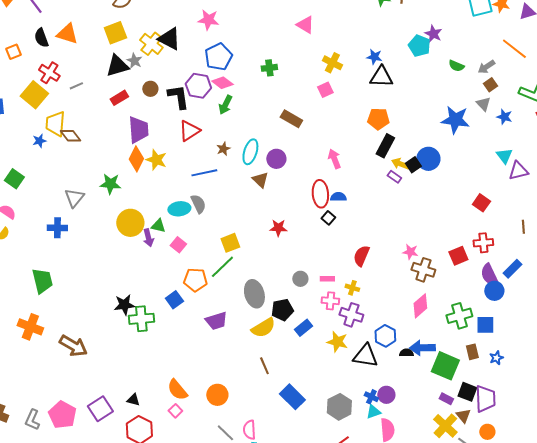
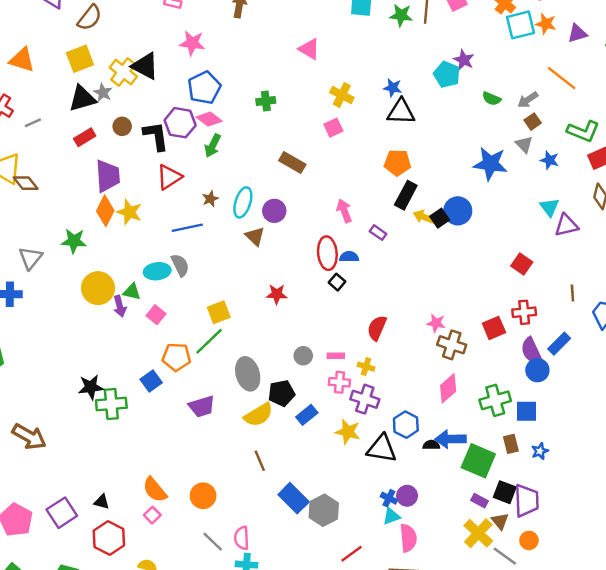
purple rectangle: (394, 177) -> (378, 233), moved
gray hexagon: (339, 407) -> (324, 510), moved

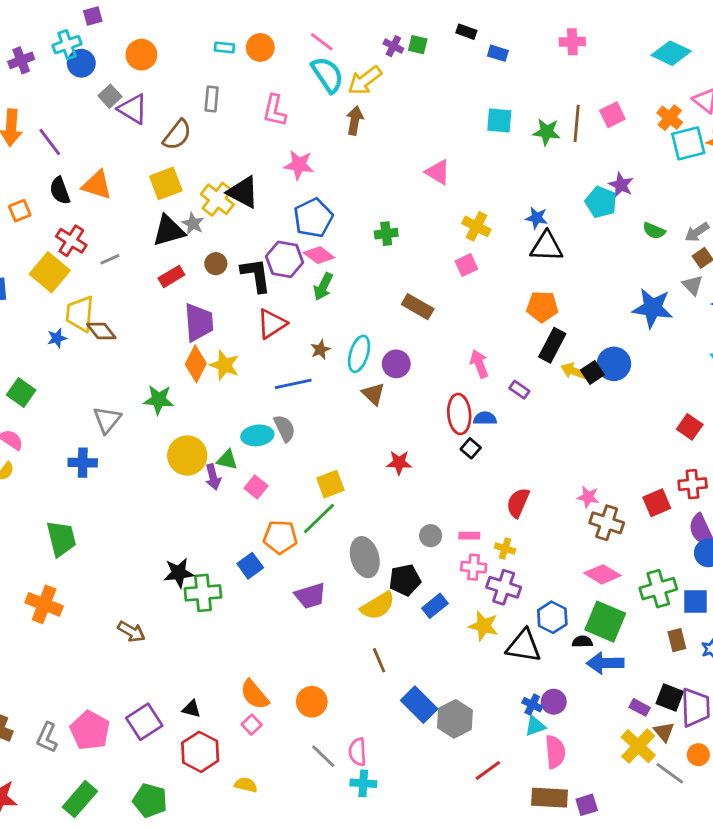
pink diamond: (448, 388) -> (602, 574), turned 72
brown arrow: (29, 437) -> (131, 632), moved, size x0.7
blue arrow: (451, 439) -> (605, 663), moved
green square: (478, 461) -> (605, 622), moved

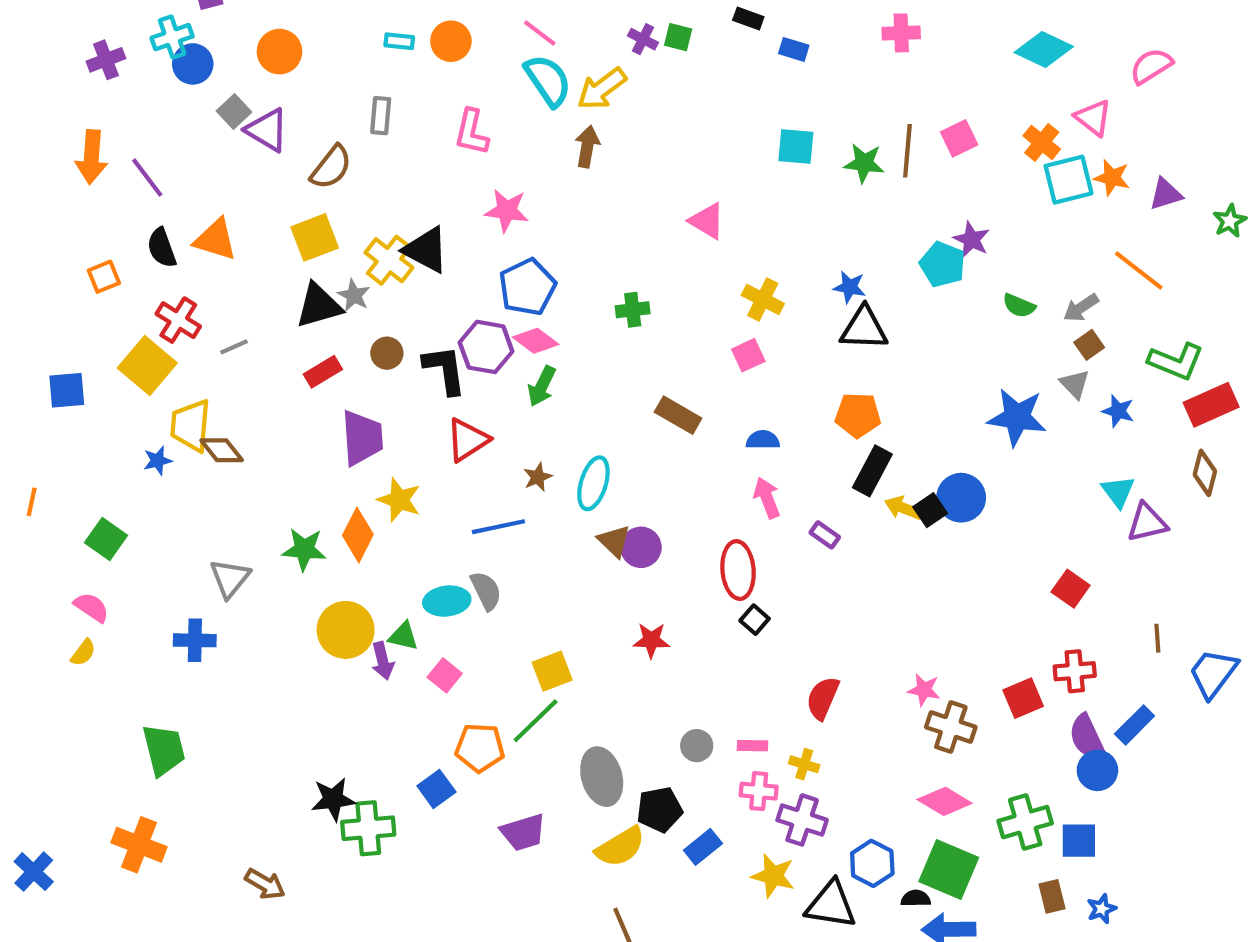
orange diamond: (196, 364) -> (358, 535), moved
purple circle: (396, 364) -> (641, 547), moved
blue semicircle: (485, 418) -> (763, 440), moved

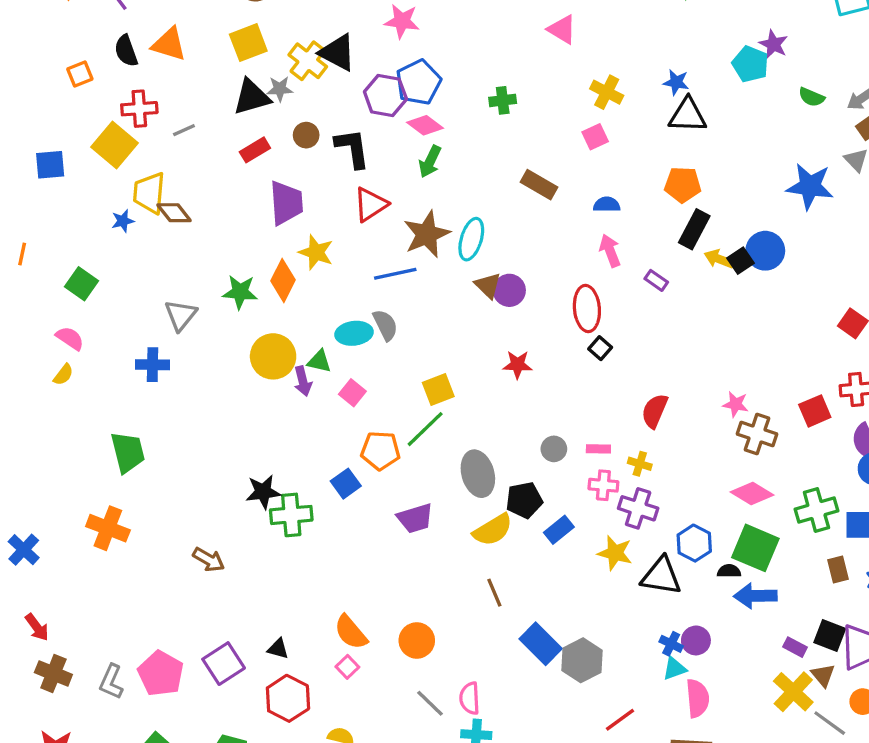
gray star: (354, 295) -> (280, 89), turned -30
red cross: (178, 320) -> (139, 109), turned -36
purple hexagon: (486, 347) -> (385, 95), moved
brown star: (538, 477) -> (427, 234), size x2.0

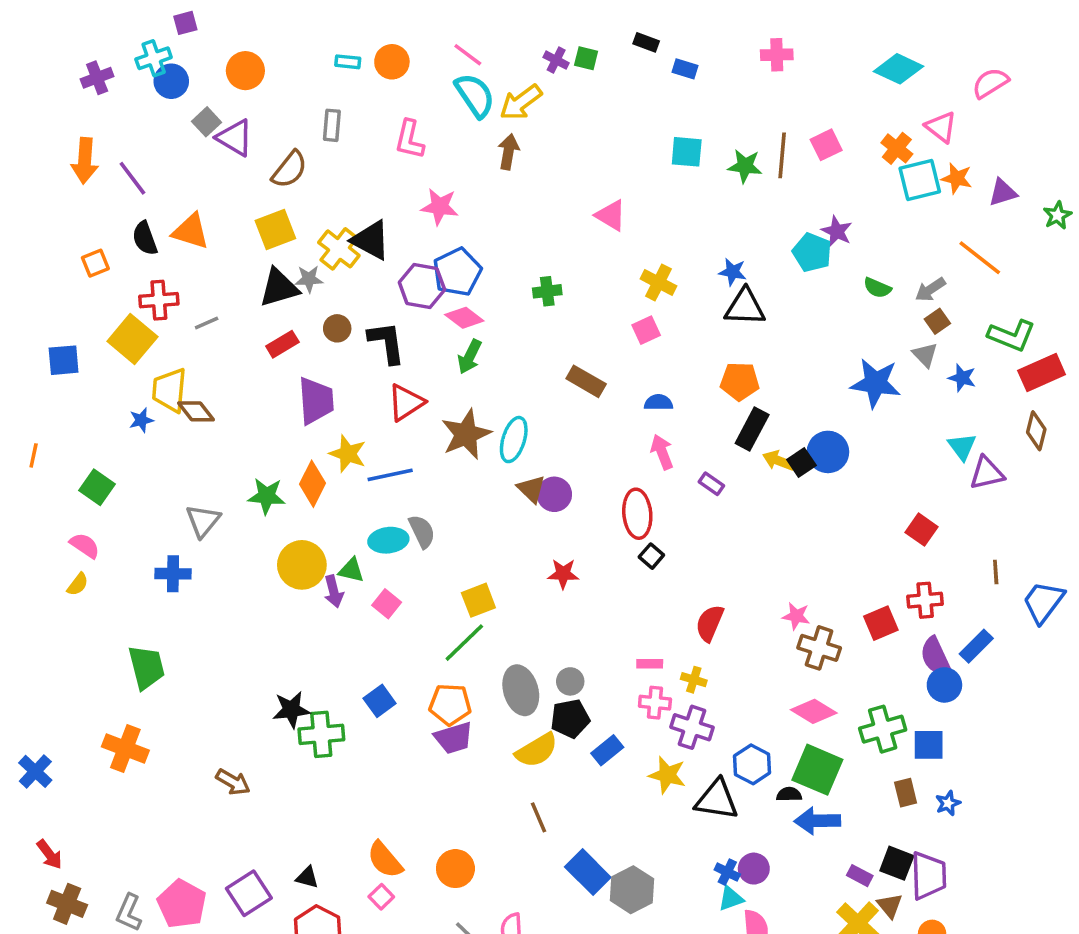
blue line: (395, 274) -> (390, 475), moved
gray circle: (554, 449) -> (570, 681), moved
orange pentagon: (380, 451) -> (450, 704), moved

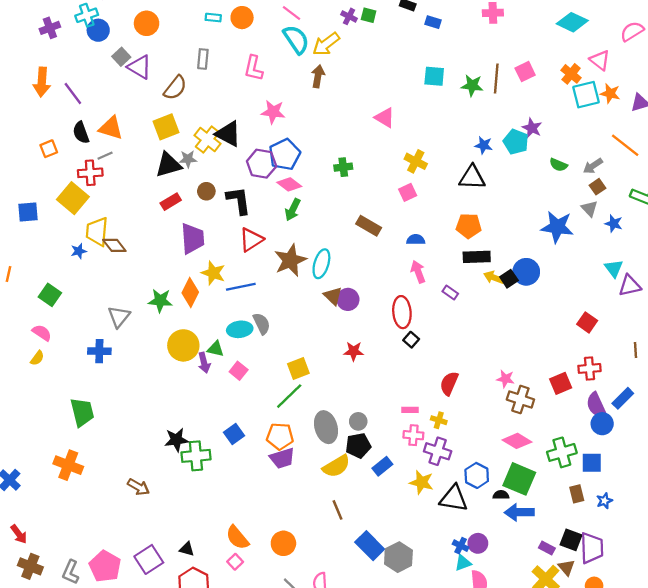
blue star: (733, 272) -> (484, 145), moved
gray line: (207, 323) -> (105, 156), moved
black rectangle: (752, 429) -> (477, 257), turned 60

